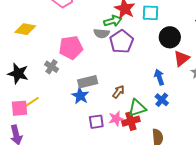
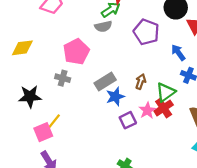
purple pentagon: (121, 42) -> (146, 32), moved
blue star: (80, 96) -> (115, 97), moved, turned -30

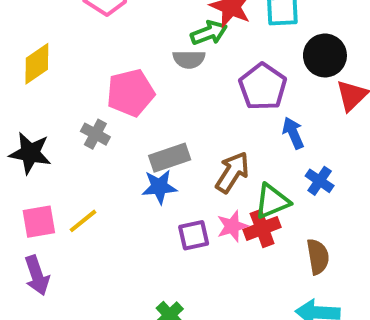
yellow diamond: (22, 48) -> (37, 64), turned -40
blue arrow: (178, 52) -> (293, 133), moved
brown arrow: (141, 82) -> (232, 172), size x1.5
blue star: (115, 97) -> (159, 187), moved
yellow line: (54, 122) -> (83, 221), moved

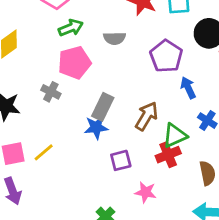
green arrow: (209, 33) -> (71, 28), moved
gray rectangle: (170, 158) -> (103, 107), turned -44
pink star: (232, 226) -> (146, 192), moved, turned 30

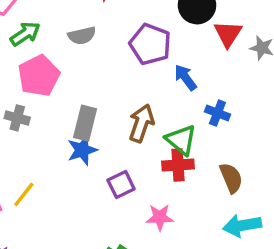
green triangle: (175, 136) -> (181, 140), turned -44
red cross: (168, 155) -> (178, 165), turned 30

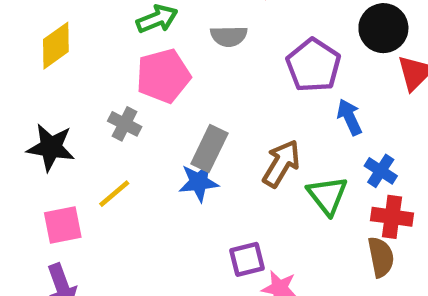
red cross: (178, 165) -> (392, 217), moved
purple square: (121, 185) -> (247, 259), moved
yellow line: (24, 194) -> (114, 194), moved

